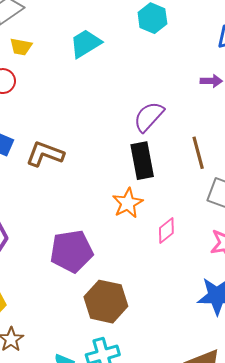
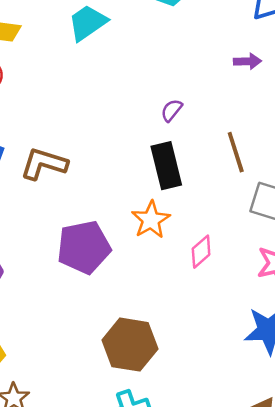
purple semicircle: (149, 117) -> (172, 110), size x0.6
purple pentagon: (72, 251) -> (84, 247), moved

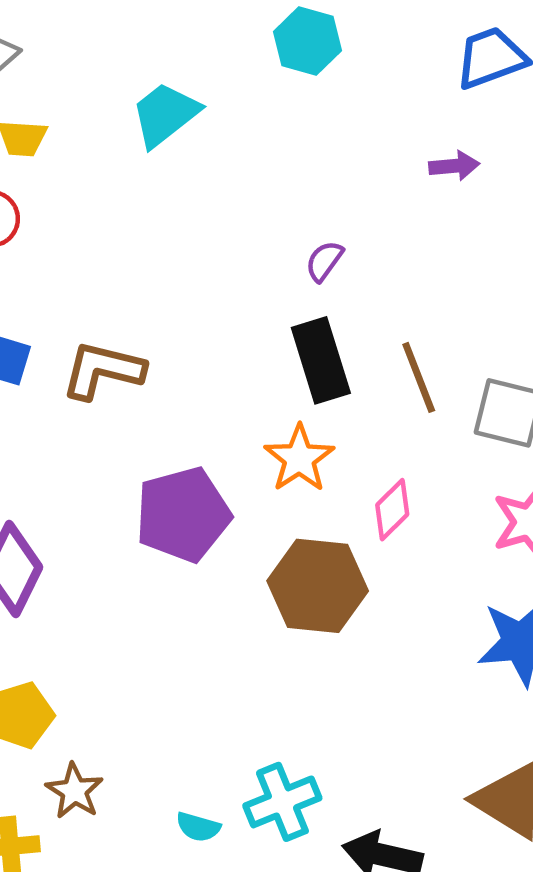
brown line: (236, 152) -> (419, 377), moved
brown hexagon: (130, 345) -> (318, 586), moved

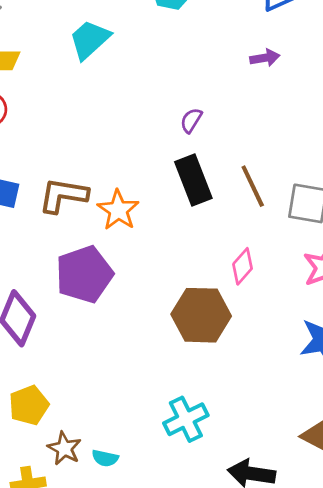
orange star: (299, 458) -> (118, 210), moved
purple pentagon: (183, 515) -> (84, 274), moved
cyan cross: (282, 802) -> (186, 419), moved
cyan semicircle: (198, 827) -> (105, 458), moved

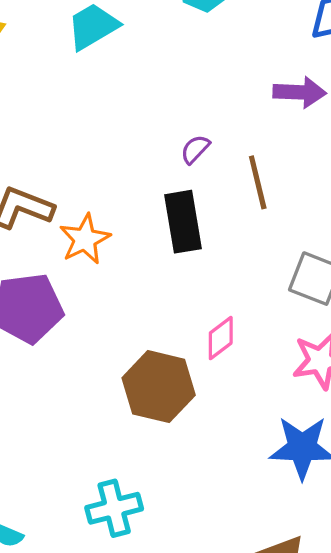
purple arrow: (265, 58) -> (300, 92), size x1.4
brown line: (253, 186) -> (258, 182), moved

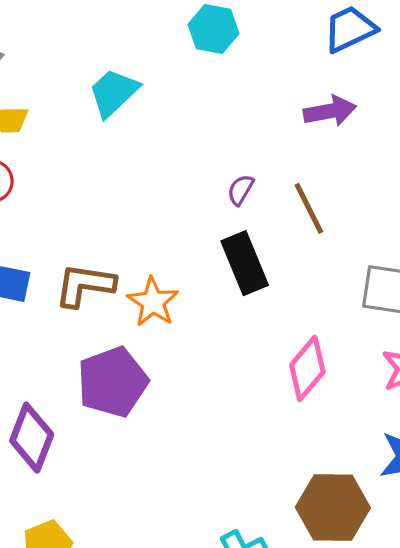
pink diamond: (221, 338) -> (307, 368), size x1.4
brown hexagon: (159, 387) -> (333, 508), moved

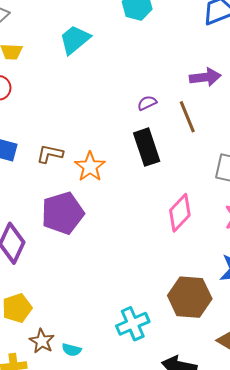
purple arrow: (330, 111) -> (205, 77), moved
purple semicircle: (241, 190) -> (147, 103), turned 30
brown L-shape: (85, 285) -> (50, 154), size x0.7

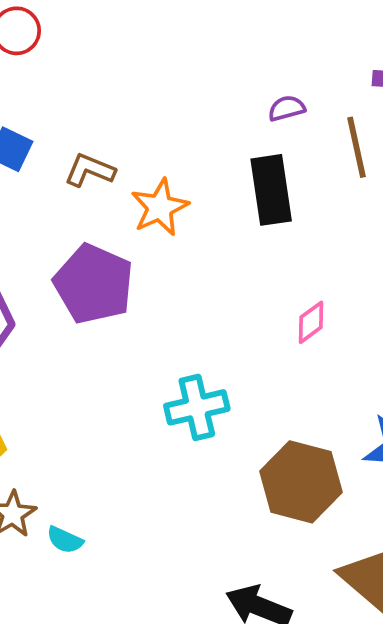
purple pentagon: (63, 213) -> (94, 284), turned 30
pink diamond: (180, 213) -> (311, 322), size x0.6
cyan cross: (133, 324) -> (197, 407), moved

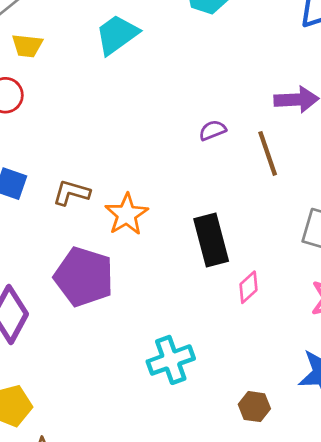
black rectangle: (271, 190) -> (211, 240), moved
brown hexagon: (301, 482) -> (254, 407), size x0.5

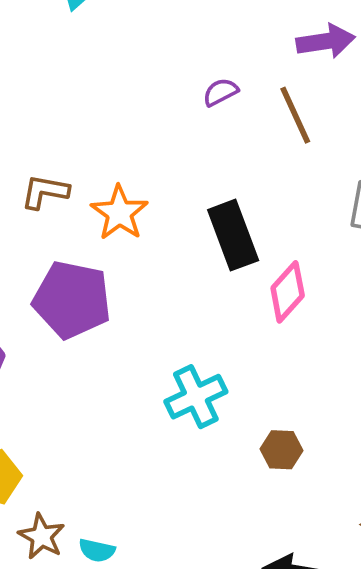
pink diamond: (248, 287) -> (288, 292), size x1.4
brown hexagon: (254, 407) -> (282, 450), moved

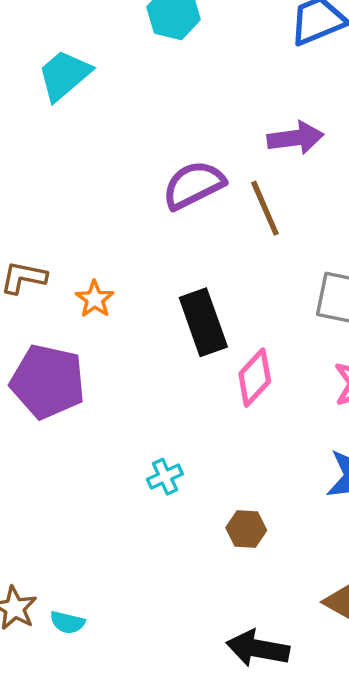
purple semicircle: (220, 92) -> (194, 185), size x1.8
orange star: (119, 213) -> (95, 299), size x0.7
cyan cross: (196, 397) -> (165, 477), size x0.6

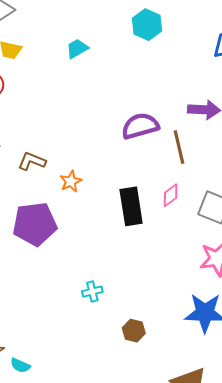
cyan trapezoid: (64, 75) -> (77, 49), size x0.7
pink diamond: (255, 378) -> (171, 195), moved, size x0.7
purple pentagon: (48, 382) -> (35, 224), turned -30

